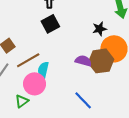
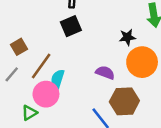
brown line: (28, 60) -> (41, 66), turned -30
brown hexagon: (101, 61) -> (124, 101), moved

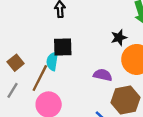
black square: (71, 26) -> (63, 47), moved, turned 30
cyan semicircle: (58, 79) -> (52, 61), moved

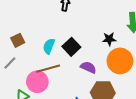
black square: (63, 47) -> (71, 47), moved, turned 36
brown line: (40, 78) -> (48, 69), moved, turned 35

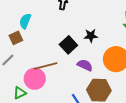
black star: (109, 39) -> (91, 36), moved
cyan semicircle: (49, 46) -> (25, 21), moved

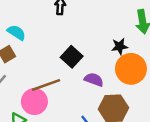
cyan semicircle: (25, 21) -> (16, 33), turned 105
black star: (91, 36) -> (120, 46), moved

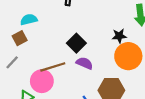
cyan semicircle: (16, 33) -> (29, 20), turned -49
purple semicircle: (94, 80) -> (84, 63), moved

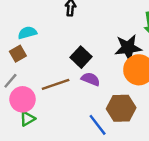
black star: (119, 36) -> (128, 48), size x1.6
pink circle: (42, 81) -> (23, 99), moved

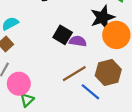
purple semicircle: (91, 79) -> (78, 41), moved
brown line: (56, 84) -> (74, 74), moved

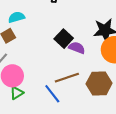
blue line: (90, 92) -> (52, 94), moved

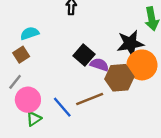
brown hexagon: (99, 84) -> (119, 78), moved
blue line: (52, 94) -> (62, 107), moved

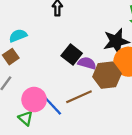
pink circle: (28, 100) -> (34, 100), moved
green triangle: (34, 119) -> (26, 118), turned -42

